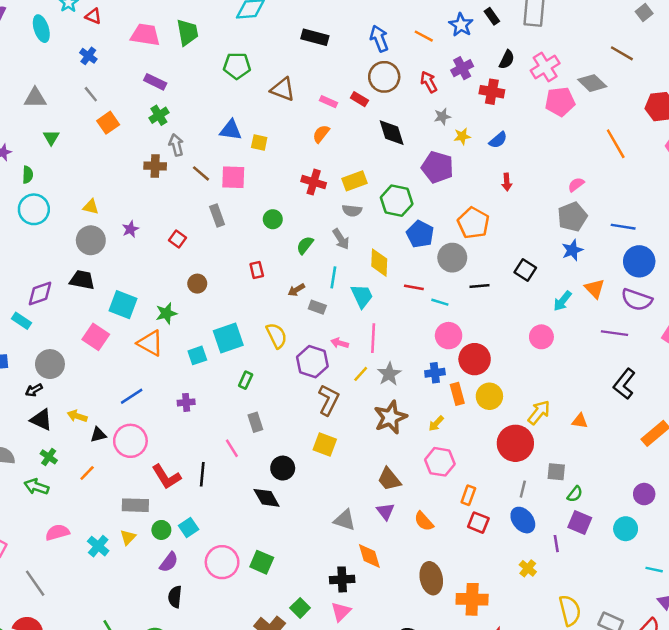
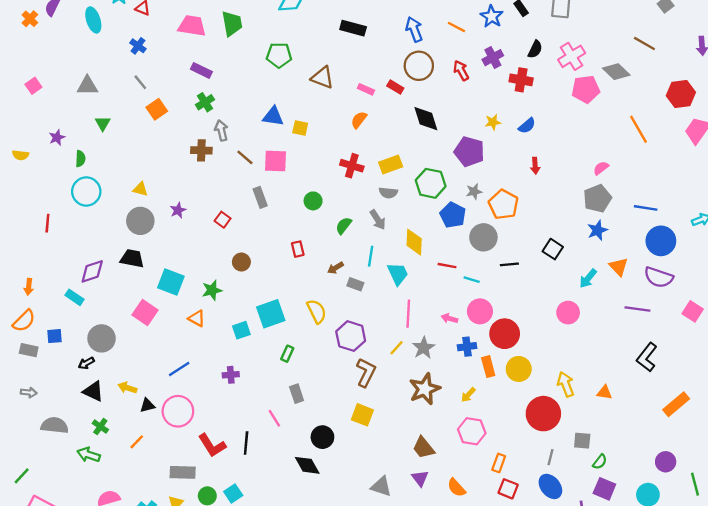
gray star: (442, 116) -> (474, 192), moved
orange triangle: (150, 343) -> (197, 318), size x0.7
pink arrow: (340, 343) -> (449, 318), moved
yellow arrow: (539, 412) -> (566, 384), turned -60

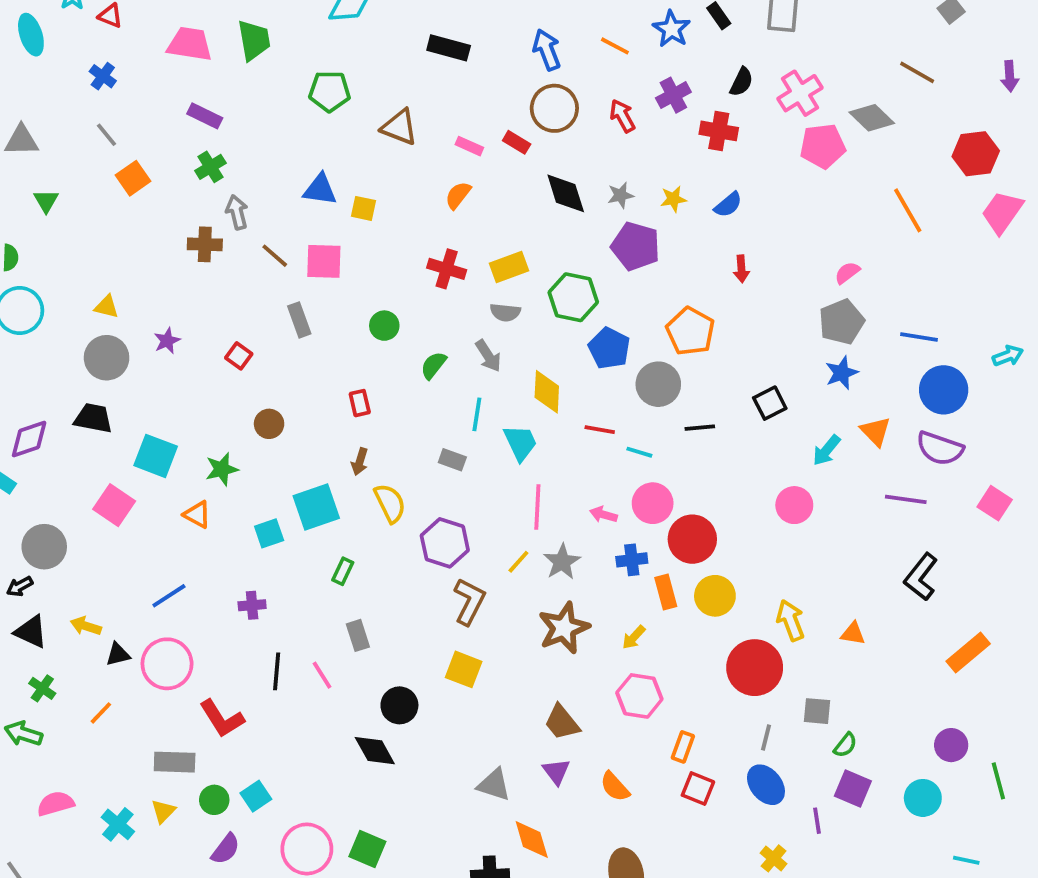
gray star: (474, 192) -> (620, 195), moved
black square: (553, 249) -> (770, 403), turned 30
brown arrow: (335, 268) -> (360, 462), moved, turned -42
black line: (246, 443) -> (277, 671), moved

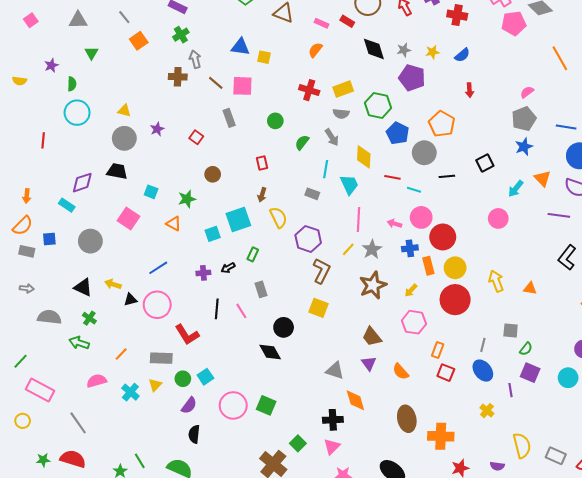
cyan square: (156, 456) -> (151, 192), size x0.6
black arrow: (20, 586) -> (228, 268), moved
red circle: (755, 668) -> (455, 300), moved
orange line: (101, 713) -> (121, 354), moved

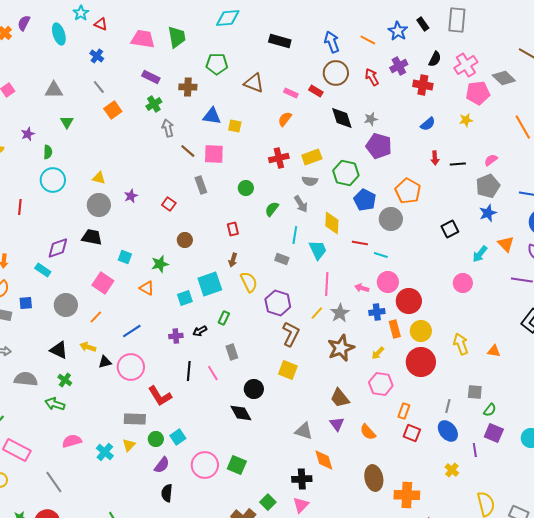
yellow star: (432, 52) -> (466, 120), moved
brown cross: (178, 77) -> (188, 87), moved
red cross: (309, 90) -> (279, 158), turned -30
black line: (447, 176) -> (458, 164), moved
orange line: (121, 354) -> (96, 317), moved

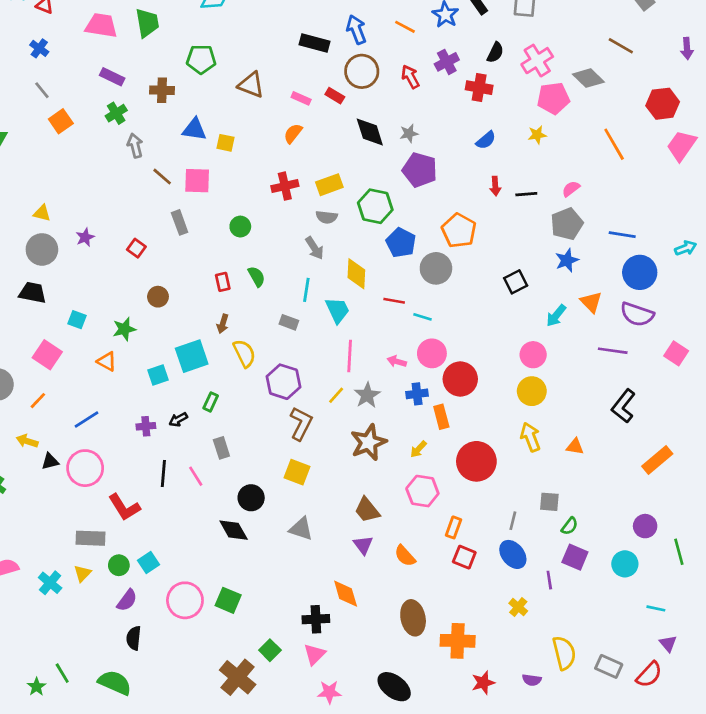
black rectangle: (280, 41) -> (315, 43), moved
green semicircle: (272, 209) -> (256, 276), moved, turned 112
yellow circle: (421, 331) -> (532, 391), moved
gray triangle: (304, 431) -> (301, 529), moved

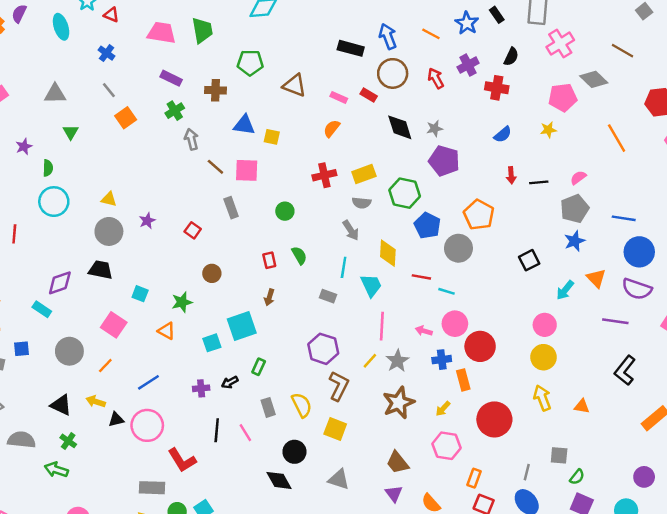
pink cross: (537, 61) -> (560, 44), moved
yellow semicircle: (244, 353) -> (302, 405), moved

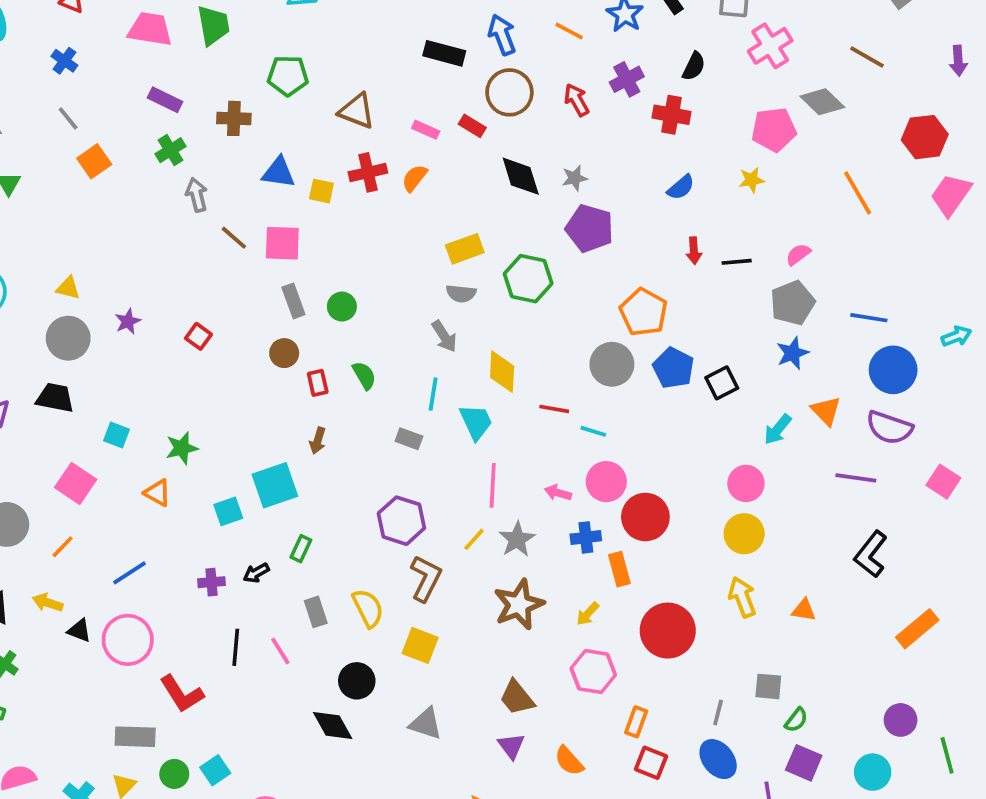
red cross: (324, 175) -> (368, 172), moved
gray rectangle: (231, 208) -> (293, 301), moved
blue pentagon: (427, 225) -> (673, 368), moved
brown circle: (212, 273) -> (284, 353), moved
black triangle: (116, 419) -> (79, 631), turned 35

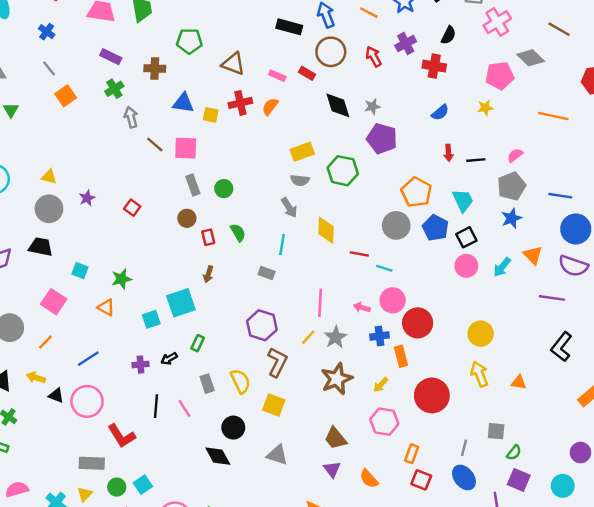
orange line: (858, 193) -> (553, 116), turned -48
cyan trapezoid: (476, 422) -> (463, 200), moved
pink circle: (746, 483) -> (466, 266), moved

